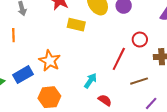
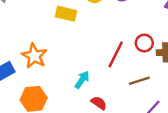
red circle: (140, 40) -> (144, 43), moved

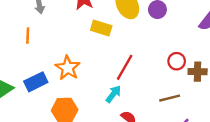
red line: (116, 54) -> (125, 67), moved

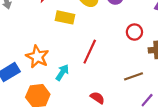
red circle: (177, 61) -> (134, 32), moved
cyan arrow: (113, 94) -> (62, 72), moved

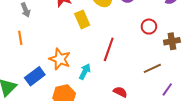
yellow rectangle: (65, 17) -> (82, 19), turned 60

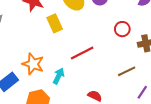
red line: (109, 49) -> (82, 53), turned 45

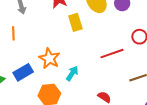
red line: (82, 53) -> (112, 54), moved

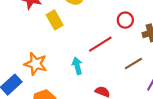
cyan arrow: (72, 73) -> (77, 66), moved, turned -35

